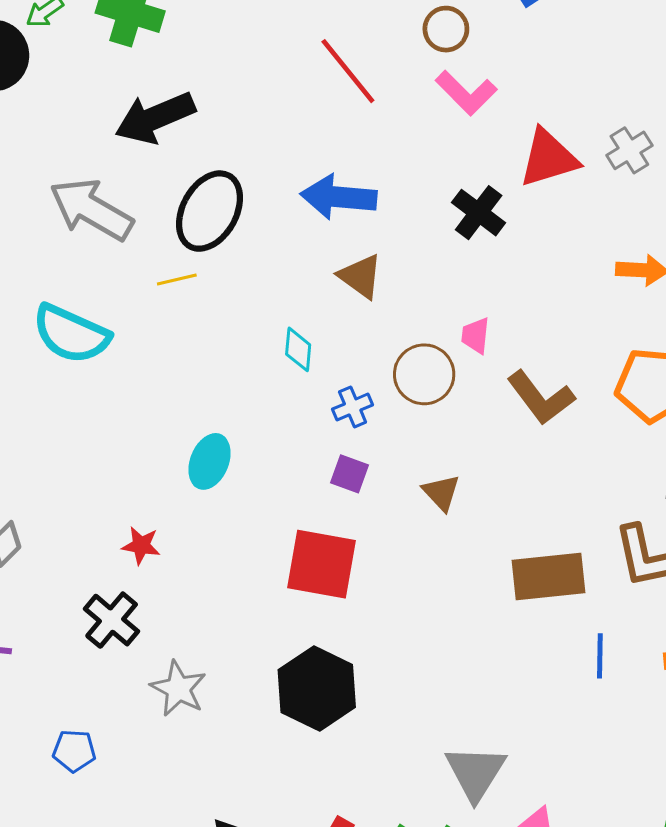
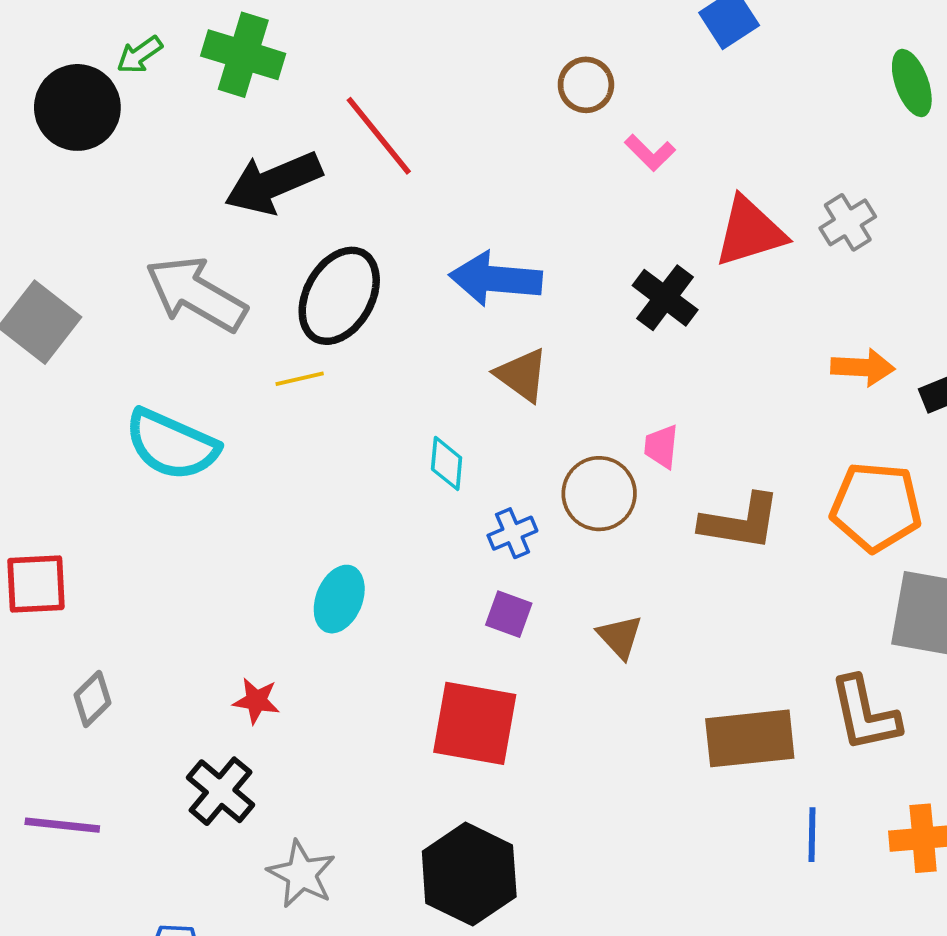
brown circle: (446, 29) -> (586, 85), moved
red line: (348, 71) -> (379, 136), moved
pink L-shape: (466, 93) -> (650, 153), size x0.7
brown L-shape: (541, 398) -> (740, 522), turned -44

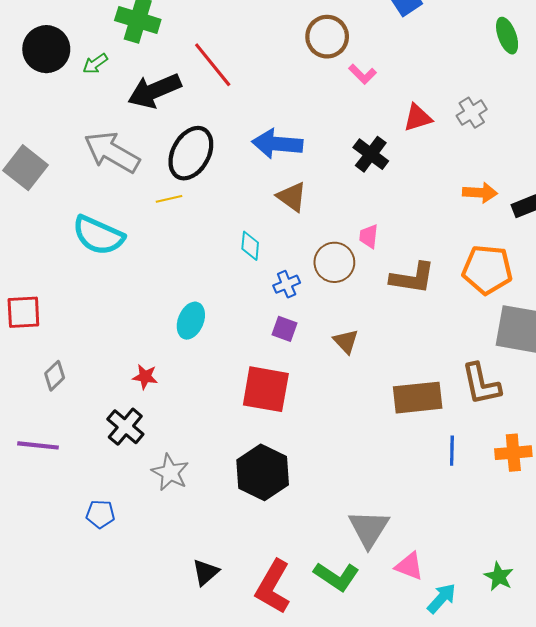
green arrow: (140, 55) -> (95, 64), moved
brown circle: (586, 85) -> (327, 37), size x1.4
red triangle: (750, 232) -> (418, 118), size x0.7

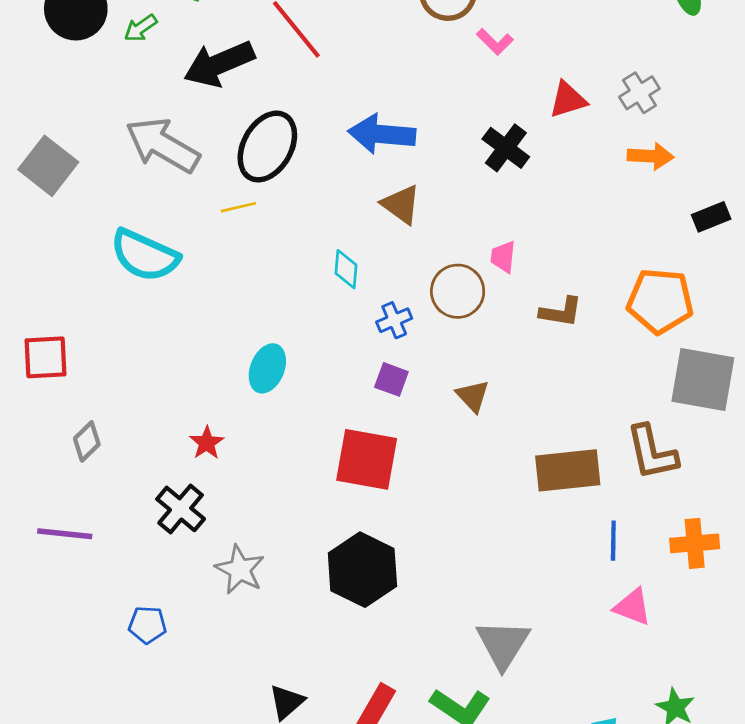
orange arrow: (480, 193) -> (651, 156), moved
brown L-shape: (412, 278) -> (561, 312), size x0.7
red star: (145, 377) -> (207, 443), turned 30
pink triangle: (409, 566) -> (633, 607), moved

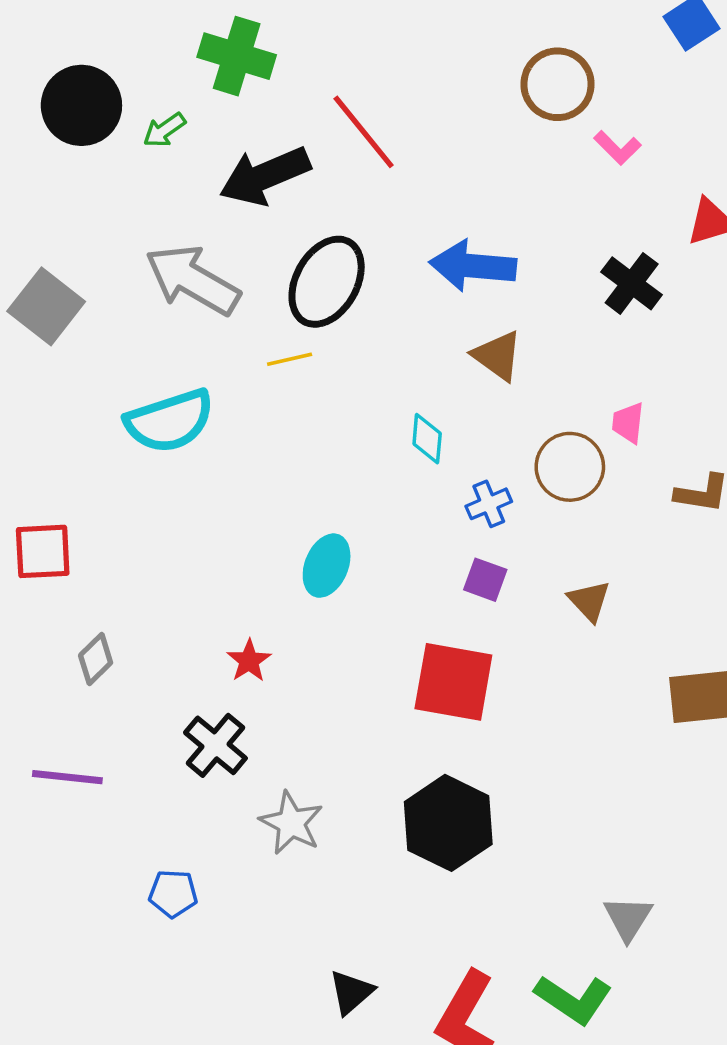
cyan semicircle: (145, 255) -> (170, 421), turned -42
gray triangle: (503, 644) -> (628, 918), size x0.7

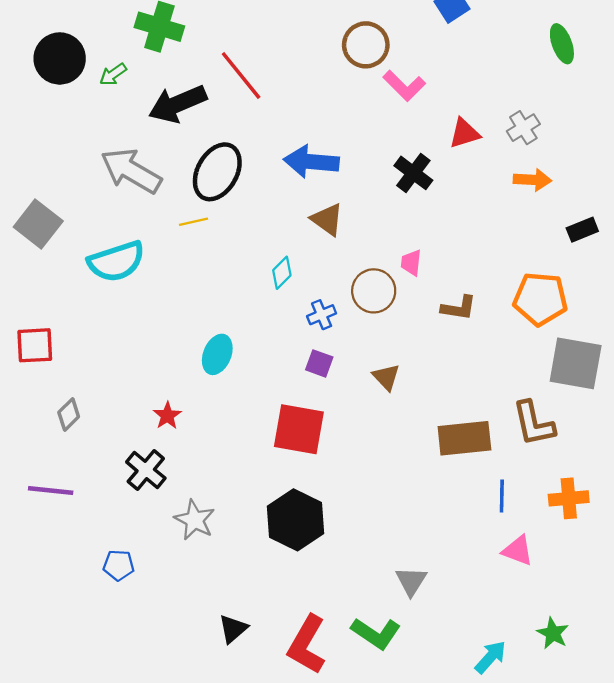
pink L-shape: (617, 148) -> (404, 86), size x1.4
gray square: (46, 306) -> (38, 224), moved
cyan diamond: (427, 439) -> (282, 273), turned 40

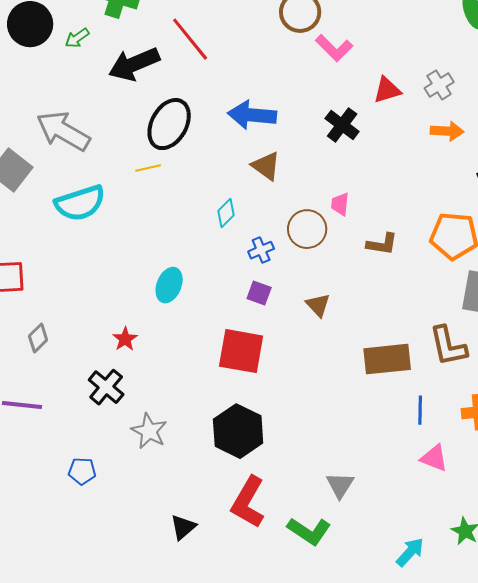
gray arrow: (131, 171) -> (63, 131), moved
red L-shape: (307, 645) -> (248, 502), moved

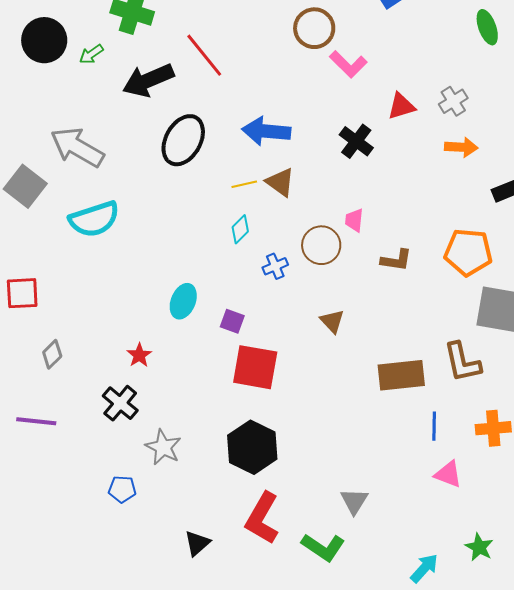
yellow line: (148, 168) -> (244, 184), moved
purple square: (259, 293) -> (232, 321), moved
blue pentagon: (82, 471) -> (122, 489), moved

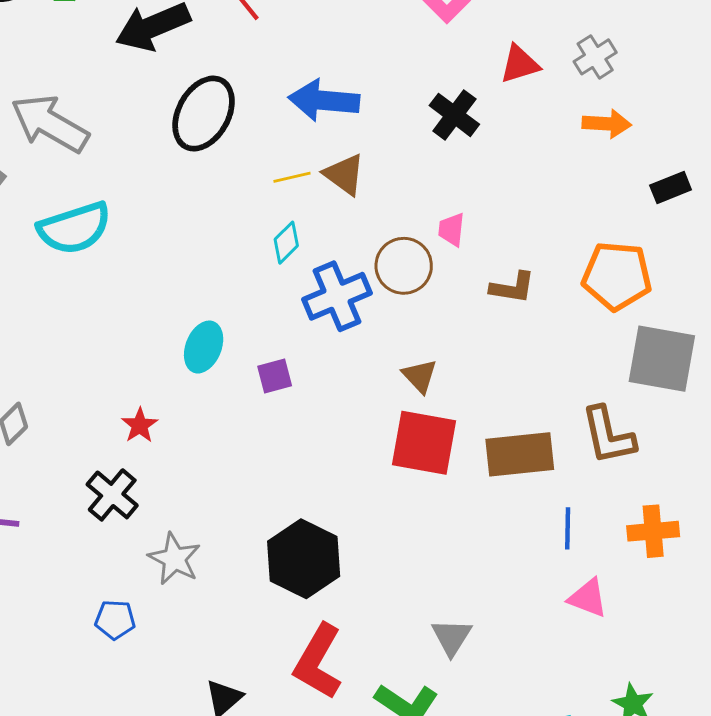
blue cross: (275, 266) -> (337, 296), size x1.8
purple square: (232, 321) -> (275, 376), turned -35
red square: (255, 367) -> (424, 443), moved

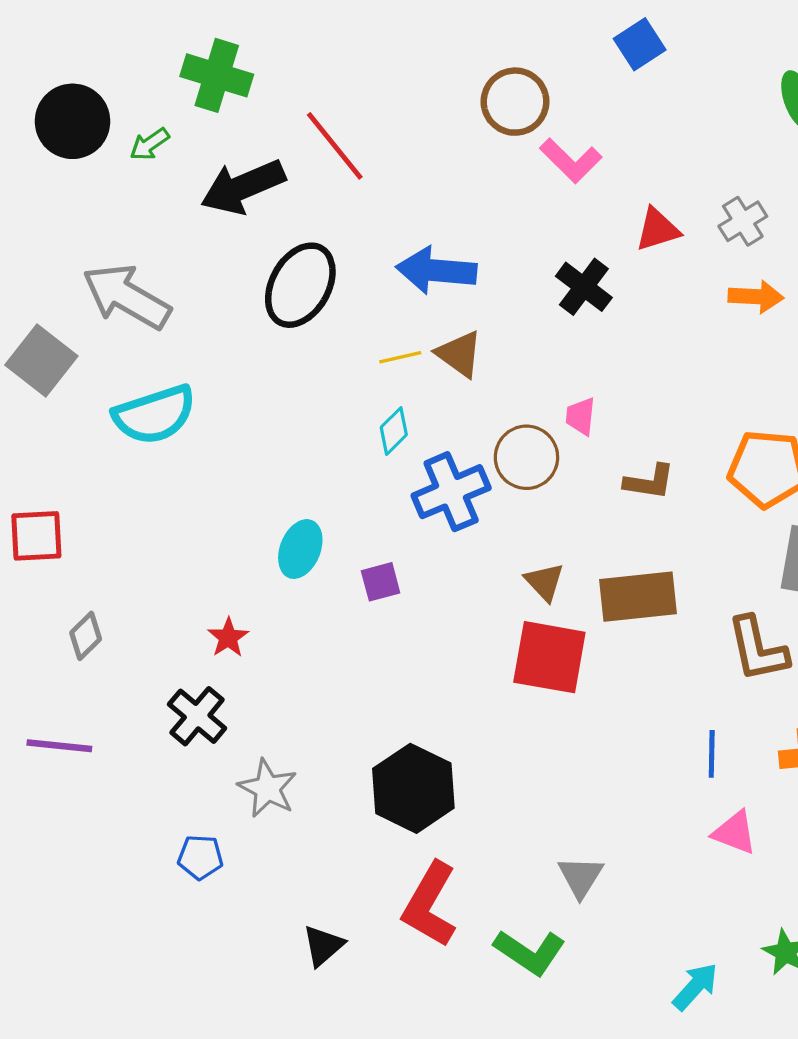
brown rectangle: (520, 454) -> (638, 597), moved

